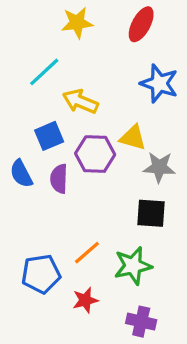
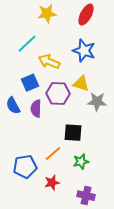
blue star: (159, 83) -> (84, 51), moved
black square: (151, 213) -> (73, 133), moved
green star: (133, 266) -> (81, 162), size x0.7

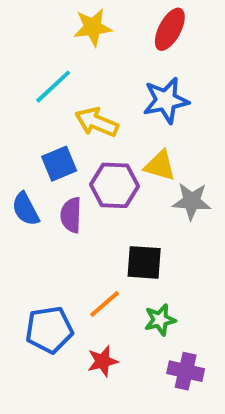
blue star: (84, 51) -> (166, 100), turned -30
purple cross: (86, 196) -> (186, 371), moved

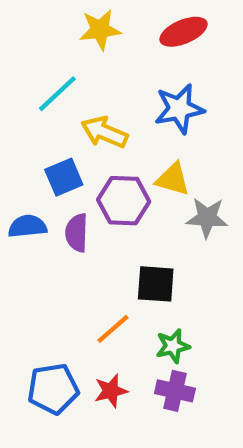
red ellipse: (170, 29) -> (183, 32), turned 39
blue semicircle: (26, 209) -> (27, 226), turned 112
blue pentagon: (49, 330) -> (53, 389), moved
purple cross: (186, 371) -> (175, 391), moved

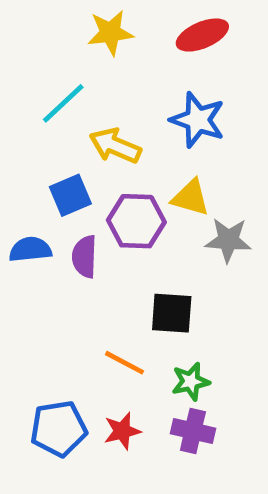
blue star: (179, 109) -> (198, 120), turned 30
orange line: (113, 329) -> (125, 363), turned 69

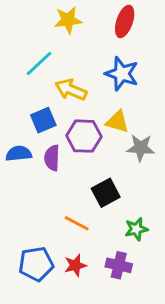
red ellipse: (202, 35) -> (125, 21), turned -48
black square: (172, 313) -> (106, 193), turned -32
green star: (191, 381) -> (136, 229), moved

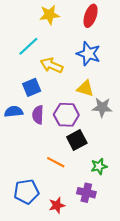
purple hexagon: (84, 136) -> (66, 115), moved
red star: (75, 265) -> (57, 205), moved

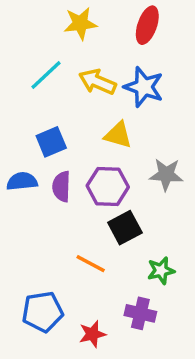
yellow arrow: (52, 65) -> (98, 82), moved
yellow triangle: (85, 88) -> (118, 135), moved

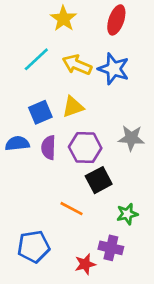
yellow star: (80, 23) -> (63, 19), turned -30
yellow triangle: (118, 135) -> (73, 107), moved, turned -35
red star: (92, 334) -> (85, 264), moved

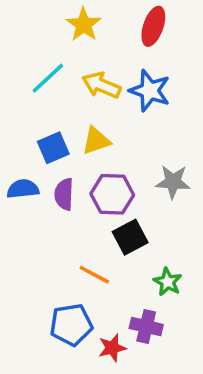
green star: (127, 214) -> (168, 282), turned -30
blue pentagon: (34, 247) -> (71, 325), moved

